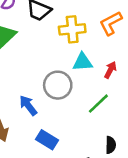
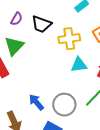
gray circle: (58, 85) -> (64, 105), moved

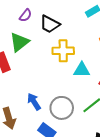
yellow cross: (69, 39) -> (63, 51), moved

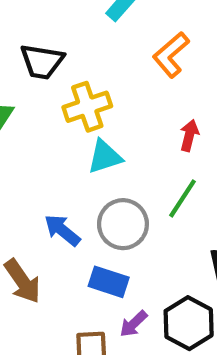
cyan triangle: (82, 70) -> (105, 157), moved

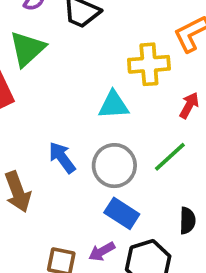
yellow cross: (87, 107) -> (149, 64), moved
blue rectangle: (109, 282) -> (122, 213), moved

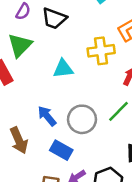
cyan triangle: (114, 105) -> (63, 69), moved
blue rectangle: (122, 213) -> (61, 150), moved

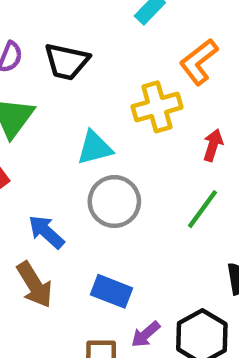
blue arrow: (47, 116) -> (46, 232), moved
gray circle: (82, 119) -> (114, 201), moved

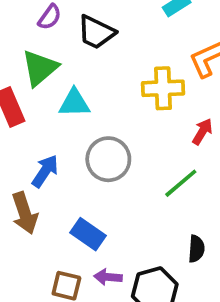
cyan triangle: (95, 148) -> (74, 103), moved
blue arrow: (46, 232) -> (45, 171), turned 68
purple arrow: (146, 334) -> (108, 277), turned 32

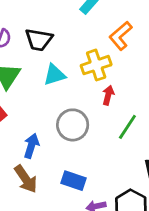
cyan triangle: (74, 103) -> (54, 75), moved
red arrow: (202, 132) -> (108, 95), moved

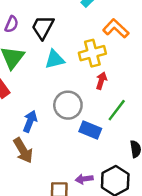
orange L-shape: (121, 36) -> (116, 28), turned 80
black trapezoid: (39, 40) -> (43, 27), turned 105
blue rectangle: (74, 181) -> (90, 130), moved

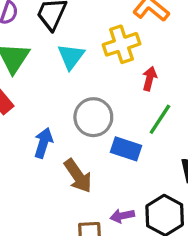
cyan triangle: (55, 59) -> (71, 56), turned -35
red arrow: (101, 81) -> (150, 79), moved
brown arrow: (23, 151) -> (78, 176), moved

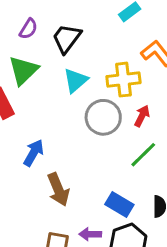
gray circle: (93, 117) -> (103, 117), moved
blue rectangle: (126, 149) -> (119, 205), moved

